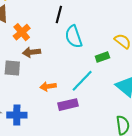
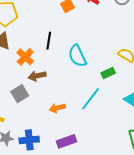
black line: (59, 15) -> (49, 41), moved
gray square: (12, 68) -> (20, 94), turned -30
purple rectangle: (68, 105) -> (67, 141), moved

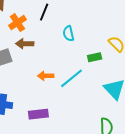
cyan semicircle: (77, 56) -> (68, 33), size x0.7
orange arrow: (57, 108) -> (46, 76), moved

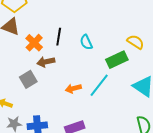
black line: (44, 12) -> (59, 37), moved
green rectangle: (95, 57) -> (117, 60), size x1.5

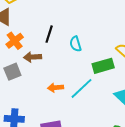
orange cross: (34, 43) -> (15, 41), moved

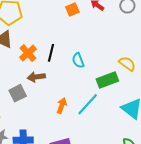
orange cross: (15, 41) -> (28, 53), moved
orange arrow: (55, 88) -> (62, 106), turned 119

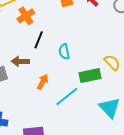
orange cross: (28, 53) -> (26, 16), moved
orange arrow: (62, 106) -> (43, 82), moved

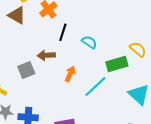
cyan semicircle: (64, 52) -> (89, 42), turned 140

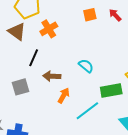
black line: (63, 32) -> (34, 58), moved
brown arrow: (46, 55) -> (52, 76), moved

